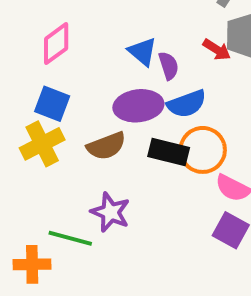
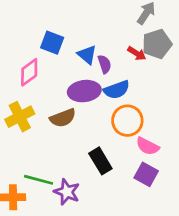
pink diamond: (56, 44) -> (29, 72), moved
blue square: (52, 104) -> (52, 43), moved
black rectangle: (169, 152) -> (100, 161), moved, turned 45
purple star: (110, 212) -> (67, 192), moved

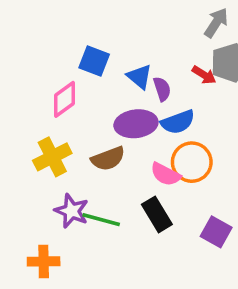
pink semicircle: (148, 146) -> (166, 174), moved
green line: (39, 180) -> (101, 220), moved
purple star: (67, 192) -> (71, 211), moved

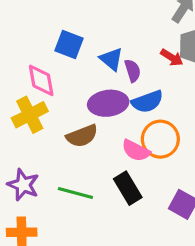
pink diamond: (64, 99) -> (41, 80), turned -64
yellow cross: (52, 157) -> (30, 115), moved
purple star: (71, 211) -> (23, 185), moved

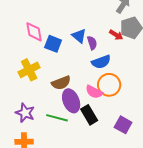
blue square: (69, 44) -> (53, 44), moved
pink diamond: (41, 80) -> (34, 32), moved
purple ellipse: (108, 103) -> (71, 101), moved, turned 75

